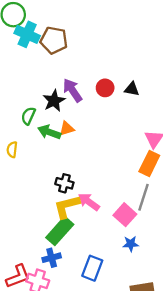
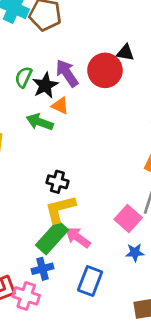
red circle: (105, 88) -> (105, 70), size x1.6
black triangle: (132, 89) -> (125, 53), moved
green semicircle: (28, 116) -> (23, 77), moved
orange triangle: (67, 129) -> (60, 106), moved, turned 42
pink arrow: (89, 202) -> (78, 238), moved

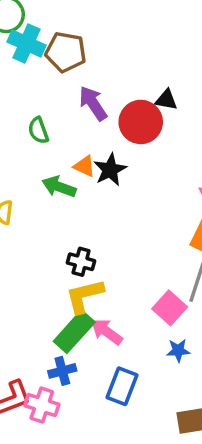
purple arrow: (67, 73) -> (93, 103), moved
green semicircle: (23, 77) -> (38, 130), turned -45
black star: (45, 85) -> (110, 170), moved

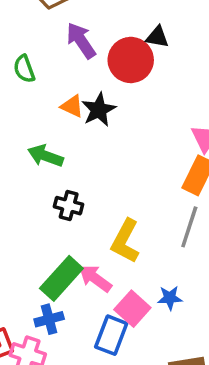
green arrow: (59, 187) -> (45, 156), moved
yellow L-shape: (84, 296) -> (125, 241), moved, turned -48
pink square: (170, 308) -> (132, 309), moved

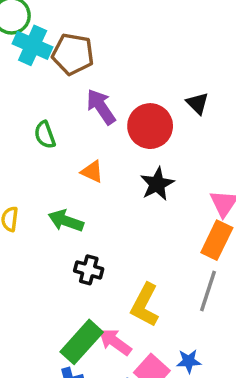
black triangle: (157, 37) -> (197, 103), moved, turned 35
black star: (99, 110) -> (157, 184), moved

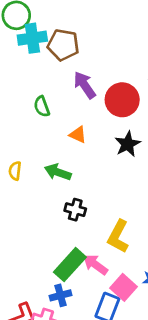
cyan cross: (33, 45) -> (32, 38), turned -32

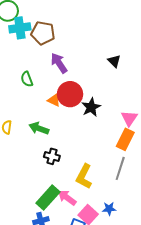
red circle: (122, 100) -> (70, 94), moved

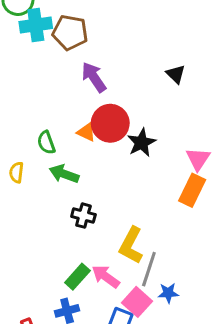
green semicircle: (27, 79) -> (46, 143), moved
gray line: (120, 168) -> (149, 269), moved
green rectangle: (48, 198) -> (77, 277), size x0.7

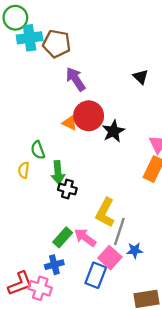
green semicircle: (46, 143) -> (38, 150), moved
yellow semicircle: (16, 172) -> (24, 170), moved
green arrow: (64, 174) -> (58, 172), moved, turned -115

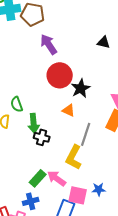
black triangle: (141, 77) -> (104, 42), turned -32
orange triangle: (70, 123) -> (69, 110), moved
gray line: (119, 232) -> (86, 134), moved
pink square: (110, 258) -> (78, 195), turned -30

